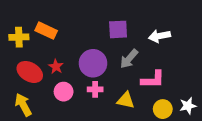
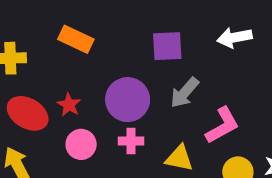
orange rectangle: (46, 31) -> (76, 39), moved
white arrow: (159, 36) -> (234, 38), moved
pink L-shape: (153, 80) -> (222, 125), turned -30

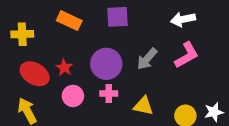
purple square: (167, 46) -> (117, 17), moved
pink L-shape: (222, 125) -> (187, 55), moved

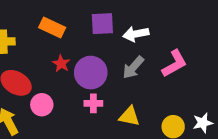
white arrow: (183, 19) -> (136, 34), moved
red star: (64, 68) -> (61, 64), moved
pink circle: (73, 96) -> (42, 105), moved

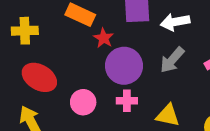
red star: (61, 64) -> (104, 38), moved
pink circle: (42, 105) -> (83, 102), moved

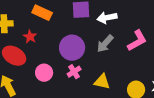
red star: (104, 38) -> (30, 37), moved
pink cross: (127, 101) -> (74, 72), turned -32

